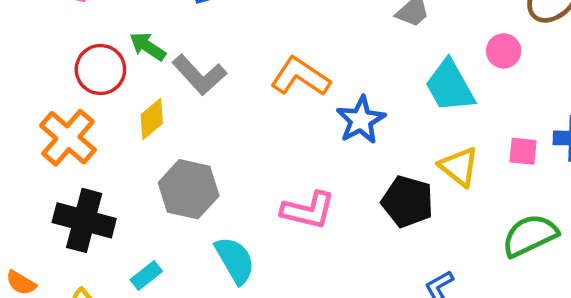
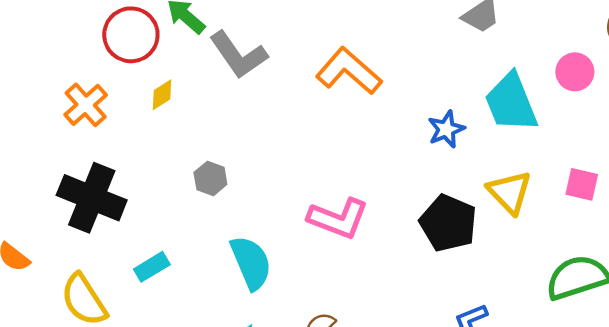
yellow diamond: (152, 119) -> (162, 95), moved, size x0.7
blue star: (361, 120) -> (446, 129), moved, size x0.7
orange cross: (68, 138) -> (86, 105), size x0.7
gray hexagon: (189, 189) -> (210, 178), size x0.5

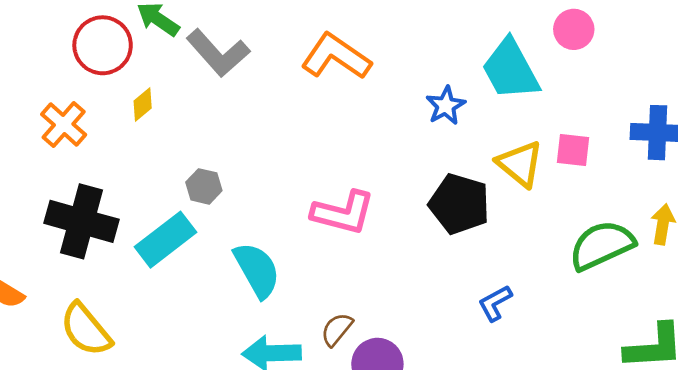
pink square: (582, 184) -> (573, 150), moved
cyan rectangle: (152, 267) -> (166, 240), moved, size x1.6

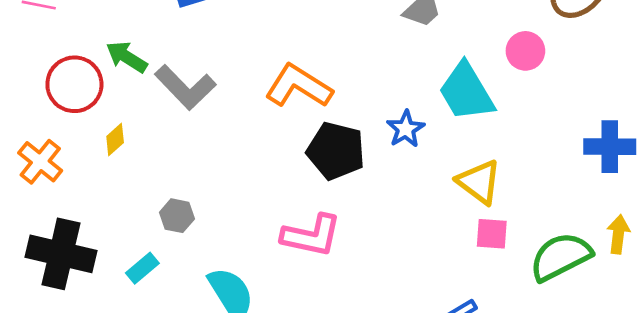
pink square: (573, 150) -> (492, 234), moved
black pentagon: (459, 204) -> (336, 151), moved
cyan rectangle: (166, 240) -> (142, 268), size x0.6

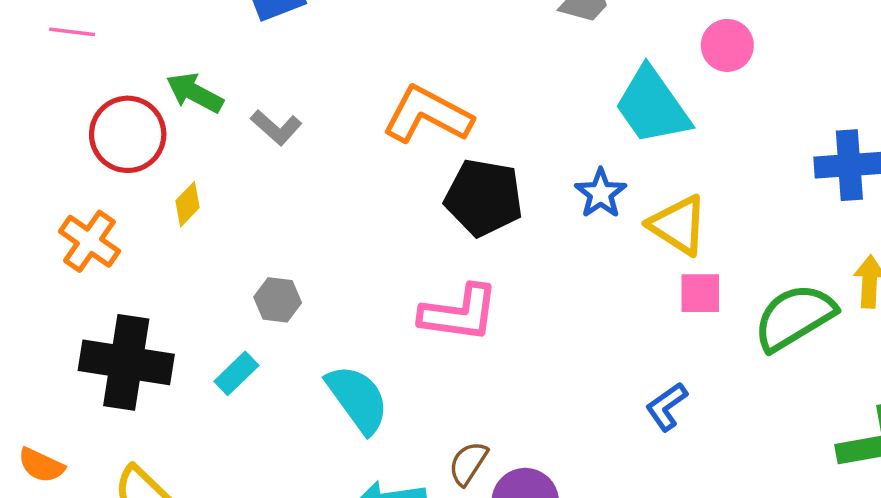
gray L-shape: (185, 87) -> (276, 127), size x0.6
blue star: (406, 129) -> (601, 193), moved

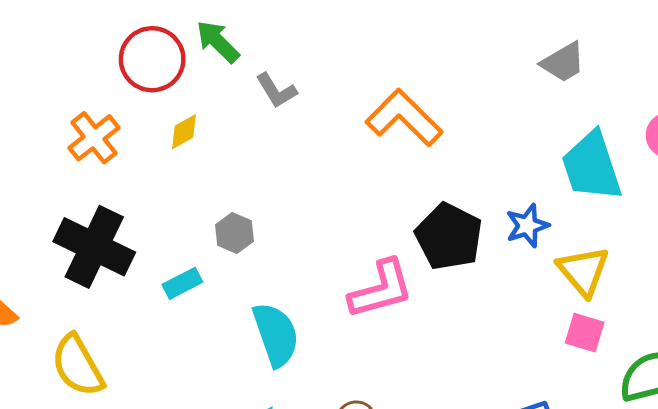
black pentagon: (484, 198) -> (449, 237), moved
pink L-shape: (459, 313) -> (381, 289), turned -40

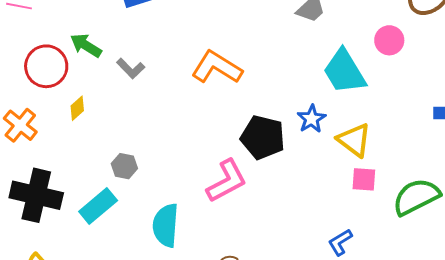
cyan rectangle: (182, 283) -> (98, 206), size x1.5
cyan semicircle: (276, 334) -> (166, 225), turned -144

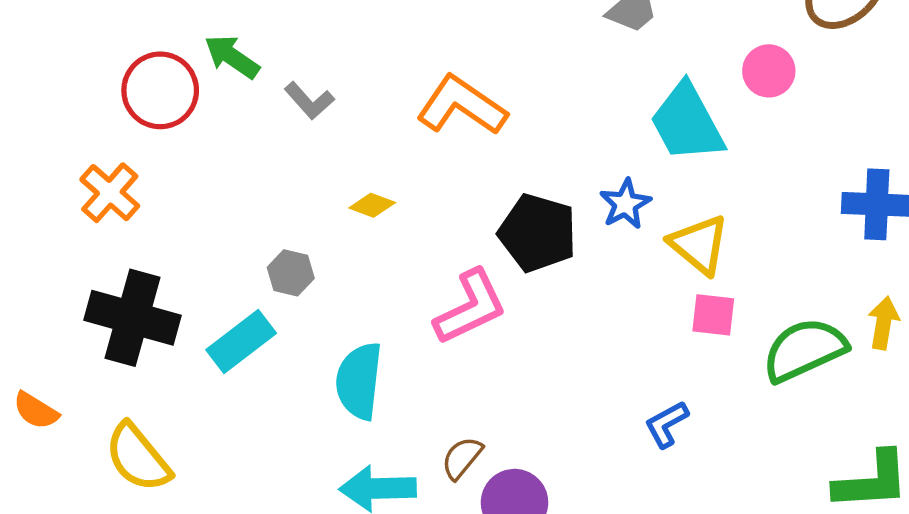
yellow diamond: (77, 108) -> (372, 205), moved, turned 60

